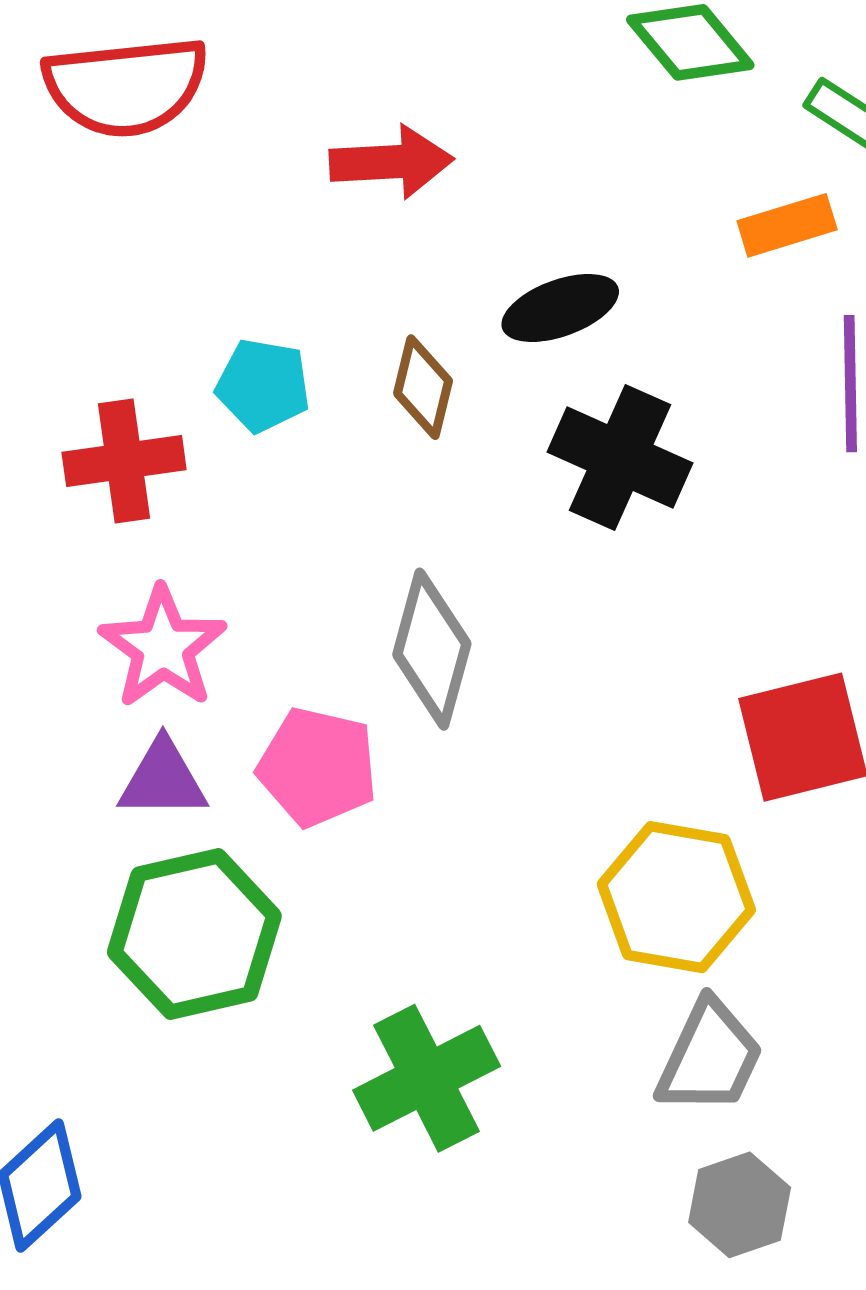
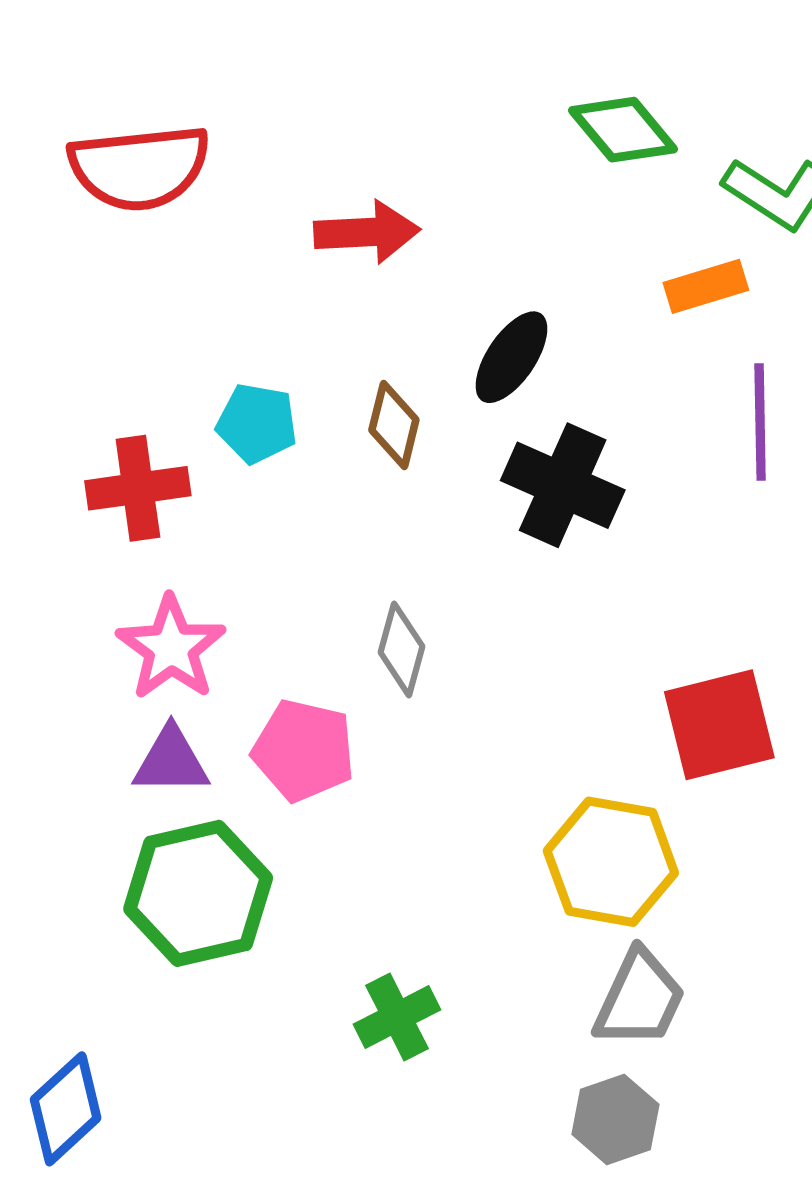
black ellipse: (560, 308) -> (511, 357), turned -36
gray diamond: (432, 649) -> (402, 649), size x0.7
green cross: (427, 1078) -> (397, 1017), size x0.7
gray hexagon: (740, 1205) -> (615, 1119), moved

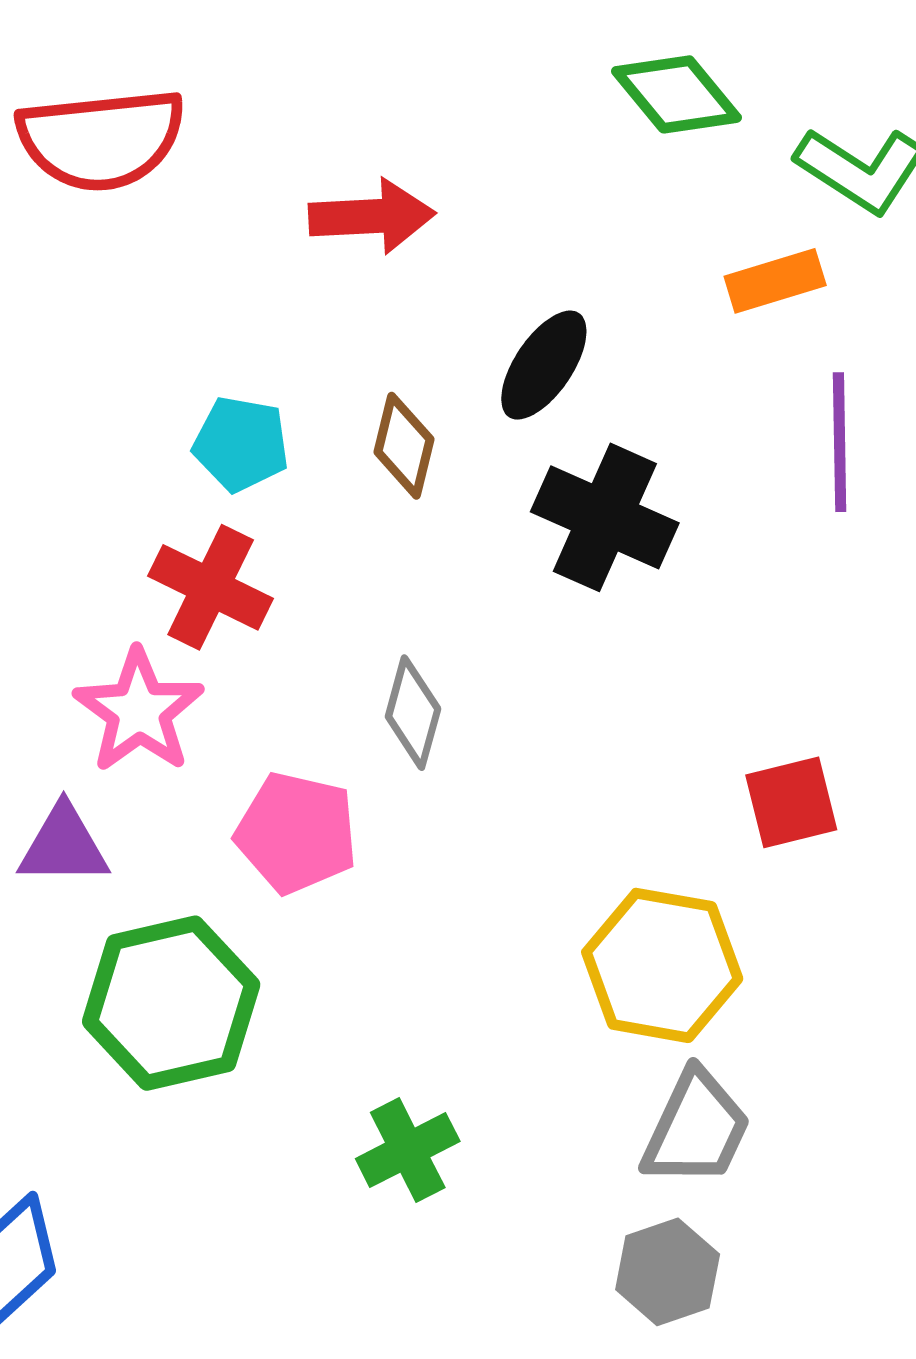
red cross: (138, 488) -> (211, 587), moved, turned 34
red square: (719, 725) -> (791, 802), size x0.7
purple triangle: (171, 761) -> (64, 845), moved

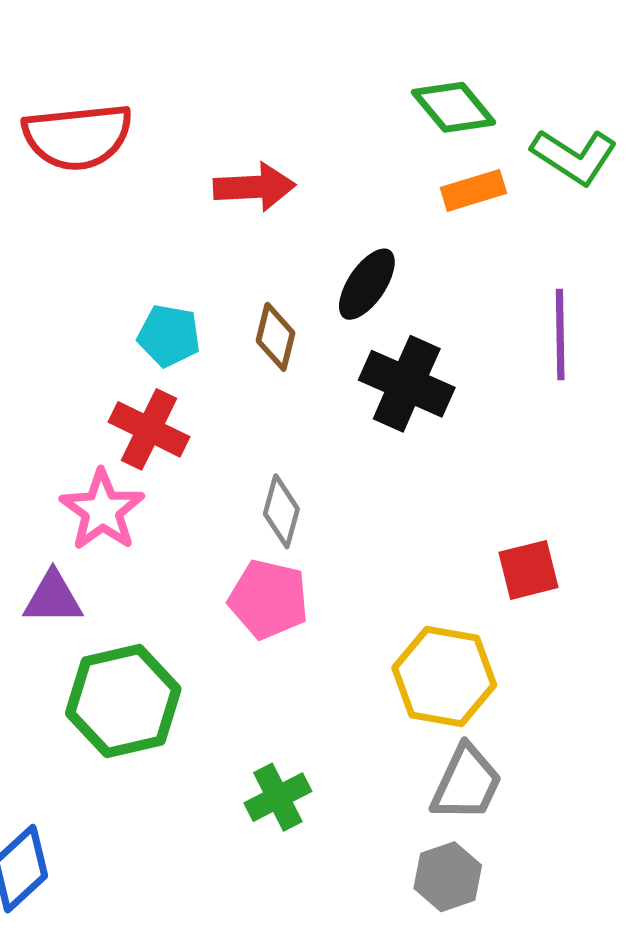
orange rectangle: (775, 281) -> (473, 190), moved
pink pentagon: (297, 833) -> (268, 599), moved

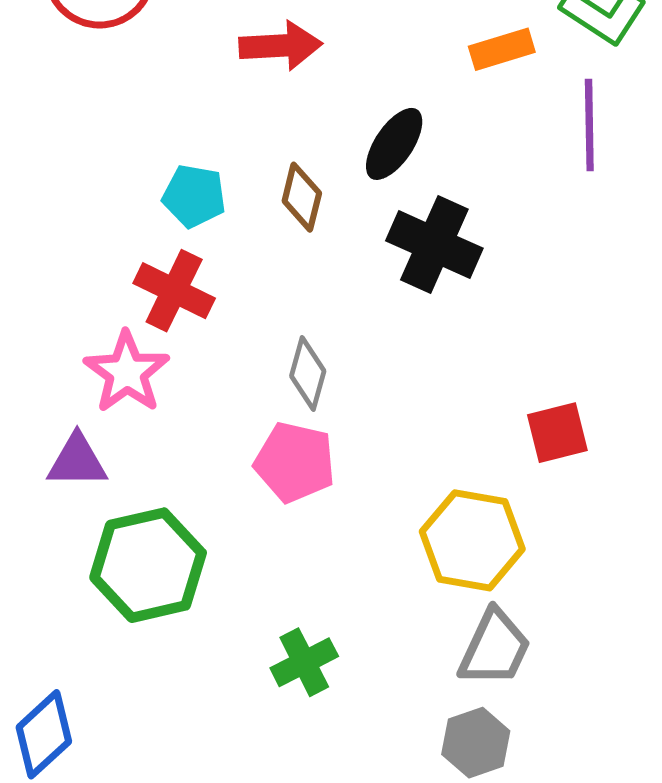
purple line: (560, 334) -> (589, 125), moved

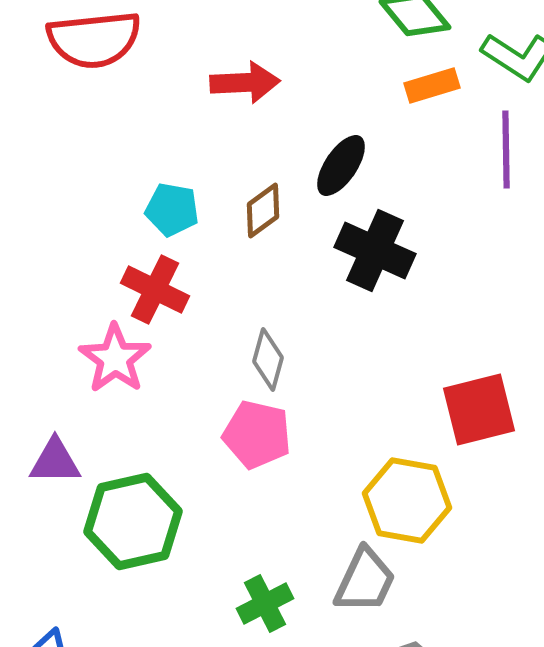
brown diamond: (302, 197) -> (263, 210), turned 40
red square: (557, 433) -> (479, 410), size x1.4
purple triangle: (77, 461) -> (55, 462), moved
gray trapezoid: (495, 648) -> (365, 580), moved

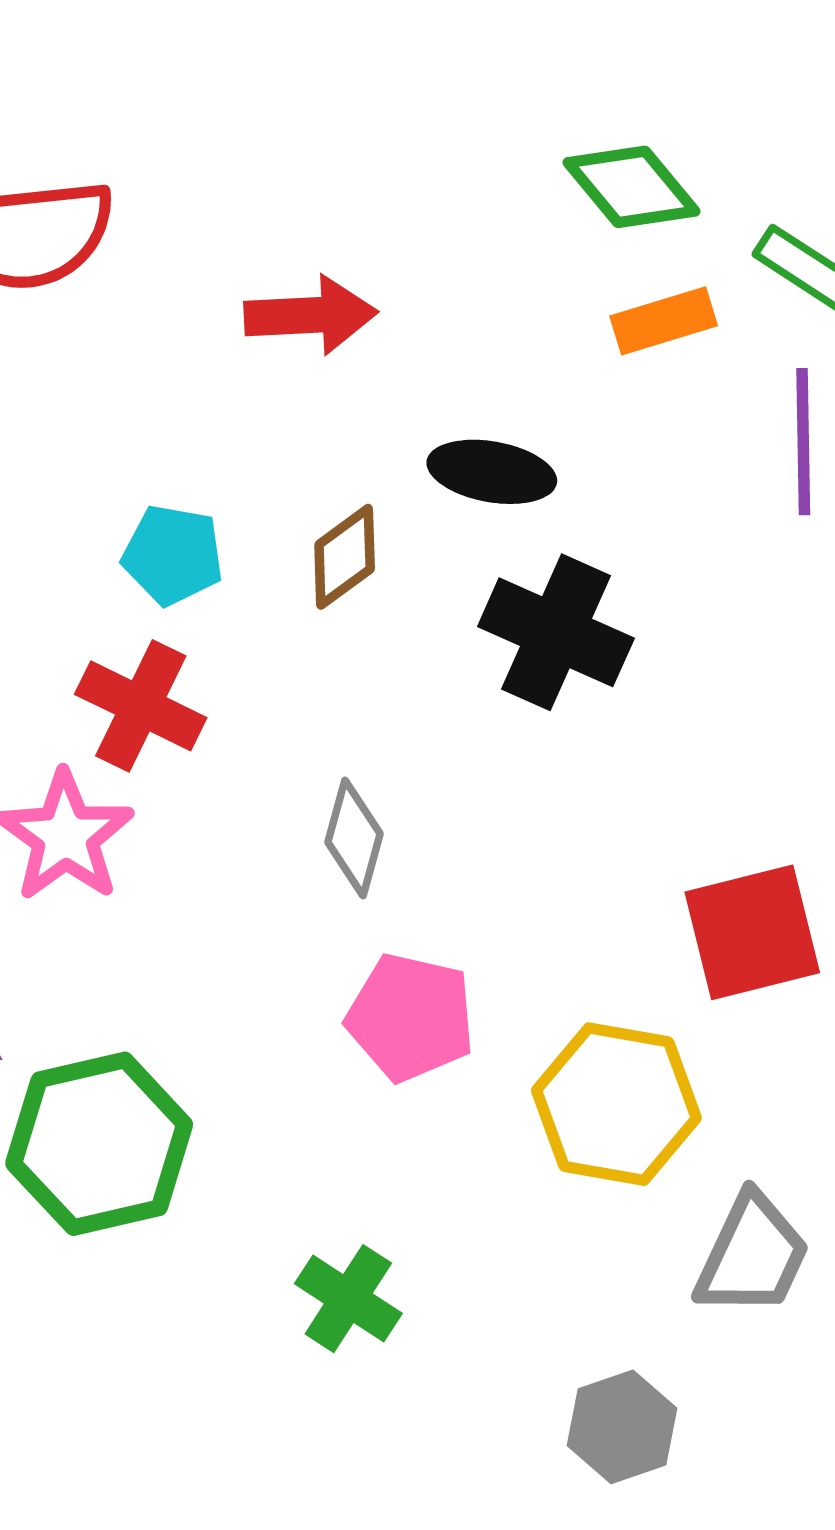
black ellipse: (341, 166) -> (492, 472), turned 66
pink pentagon: (257, 434) -> (411, 1017), moved
gray trapezoid: (365, 580) -> (752, 1255), moved
green cross: (265, 604) -> (348, 1299), turned -30

